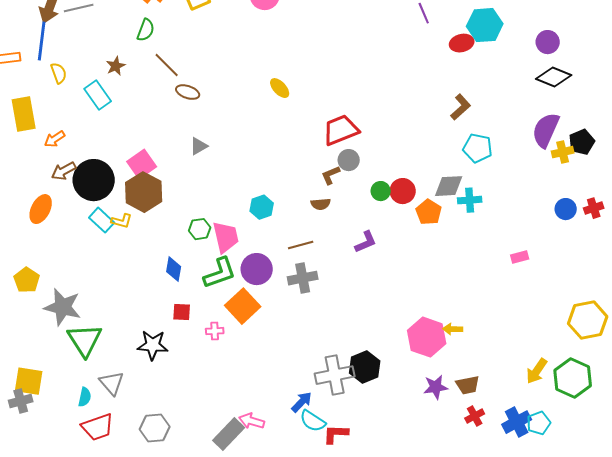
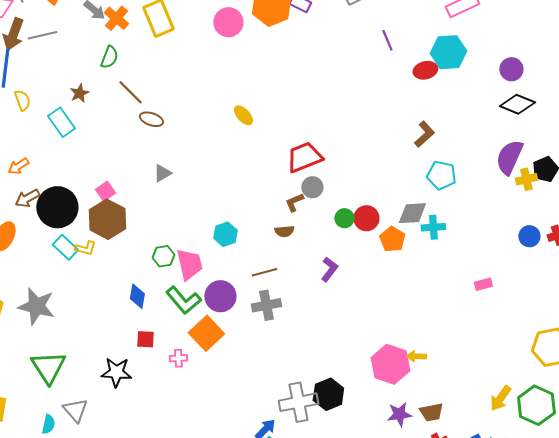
pink square: (142, 164) -> (105, 191), size x0.7
purple L-shape: (366, 242) -> (329, 269), turned -30
green L-shape: (220, 273) -> (183, 300), turned 69
gray star: (63, 307) -> (36, 306), moved

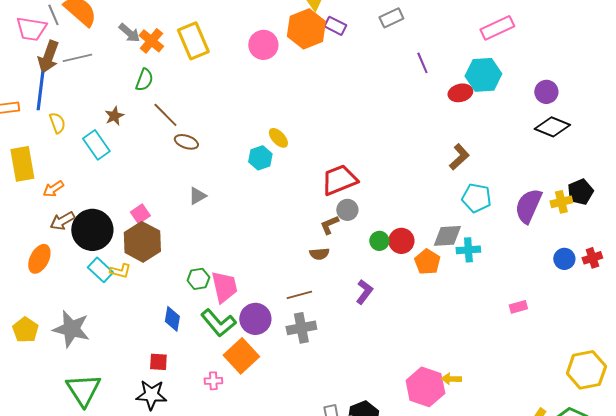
purple semicircle: (509, 157) -> (528, 206), moved
cyan hexagon: (225, 234) -> (260, 158), moved
red square: (145, 339) -> (158, 362), moved

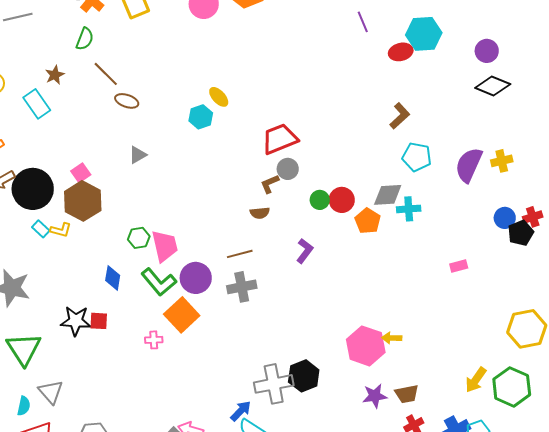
black pentagon: (580, 192) -> (521, 233), moved
cyan rectangle: (100, 270) -> (41, 229), size x0.7
black star: (151, 395) -> (76, 321), moved

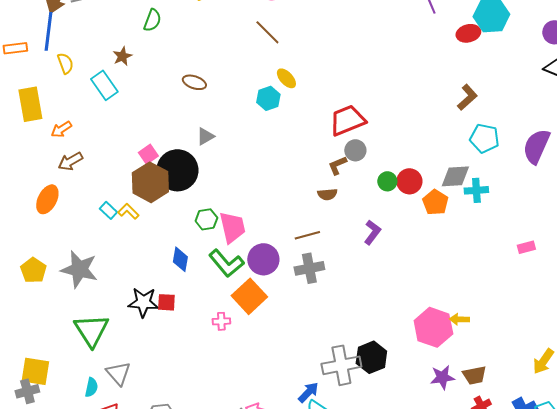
brown line: (106, 74) -> (267, 32), moved
black circle: (33, 189) -> (177, 170), moved
yellow L-shape: (61, 230) -> (128, 211), turned -150

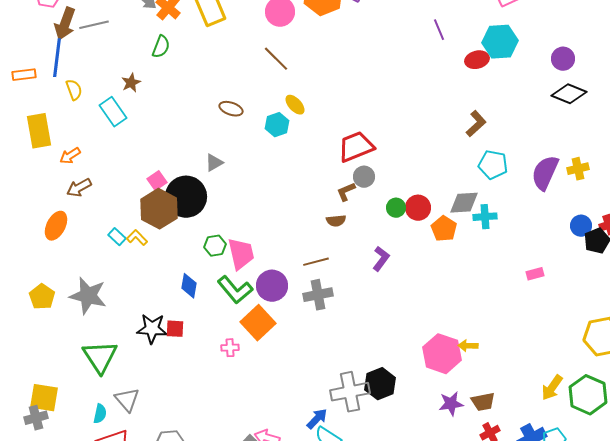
brown ellipse: (194, 82) -> (231, 109), moved

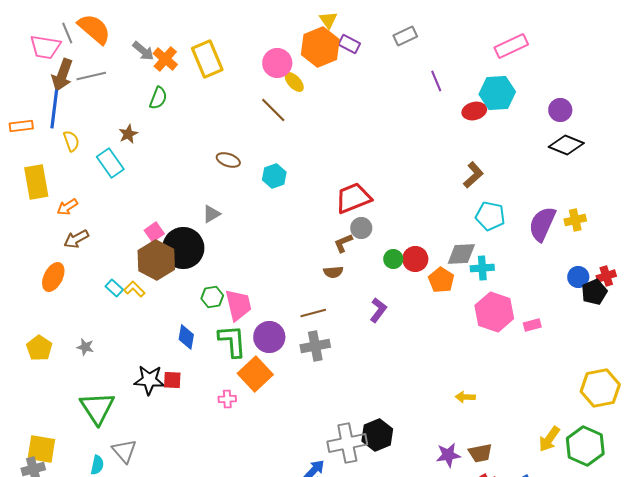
yellow ellipse: (295, 105) -> (294, 82), moved
green L-shape: (235, 290) -> (232, 341), turned -144
gray star: (88, 296) -> (85, 347), size x0.5
pink hexagon: (442, 354) -> (494, 312), moved

